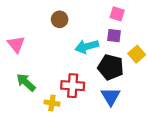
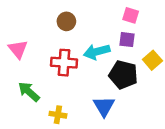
red cross: (73, 86) -> (64, 63), moved
blue triangle: (111, 96) -> (104, 106), moved

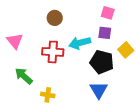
blue triangle: (104, 106) -> (99, 90), moved

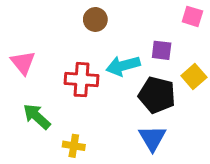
pink square: (108, 13) -> (192, 16), moved
brown circle: (55, 18) -> (95, 19), moved

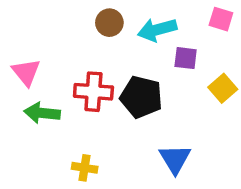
cyan arrow: (123, 66) -> (157, 30), moved
black pentagon: (157, 95) -> (141, 97), moved
green arrow: (37, 117) -> (42, 113), moved, turned -36

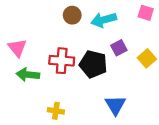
purple square: (186, 58) -> (119, 48), moved, turned -35

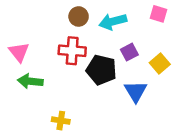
red cross: (62, 61) -> (72, 51), moved
blue triangle: (115, 105) -> (136, 91), moved

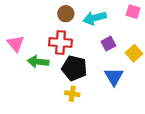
black pentagon: (101, 70) -> (74, 68), moved
green arrow: (30, 81) -> (38, 62), moved
yellow cross: (61, 121) -> (72, 94), moved

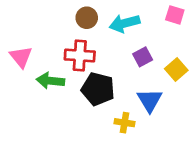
yellow cross: (72, 94) -> (124, 123), moved

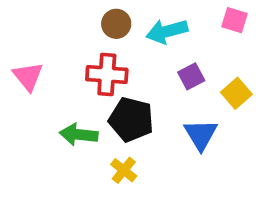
green arrow: (50, 81) -> (79, 135), moved
yellow cross: (124, 123) -> (124, 170), moved, turned 30

